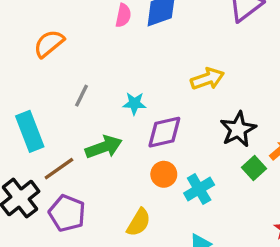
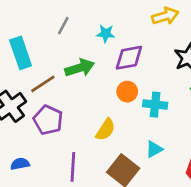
cyan cross: (199, 189) -> (155, 105), turned 35

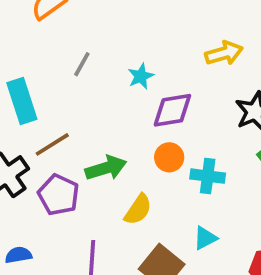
cyan star: (106, 34) -> (141, 76), turned -30
green arrow: (80, 68) -> (106, 168), moved

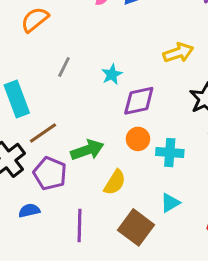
blue semicircle: (18, 255) -> (29, 211), moved

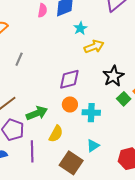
cyan star: (112, 74) -> (80, 28), moved
purple line: (79, 225) -> (32, 151), moved

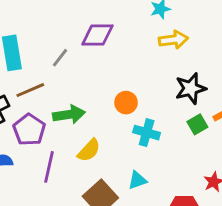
gray line: (19, 59) -> (60, 58), moved
purple diamond: (69, 79) -> (97, 35), moved
orange circle: (70, 104) -> (126, 103), moved

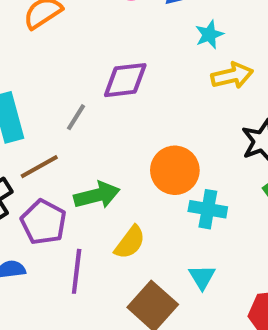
orange circle: (126, 103) -> (175, 170), size x1.5
cyan triangle: (137, 180) -> (202, 277), turned -36

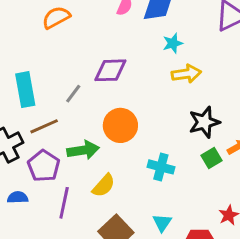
orange circle: (175, 170) -> (120, 125), moved
cyan triangle: (202, 277) -> (162, 223), moved

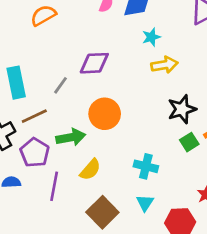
cyan cross: (161, 167) -> (146, 166), moved

